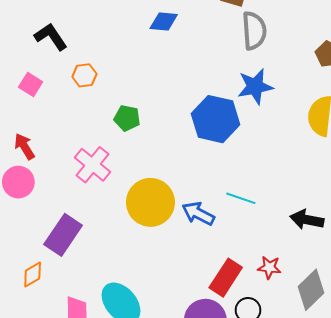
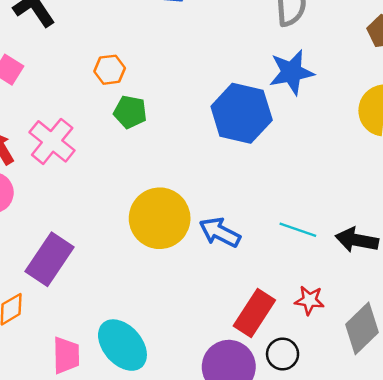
orange hexagon: (84, 75) -> (110, 70), moved
pink cross: (93, 165) -> (52, 141), moved
cyan line: (241, 198) -> (298, 230), moved

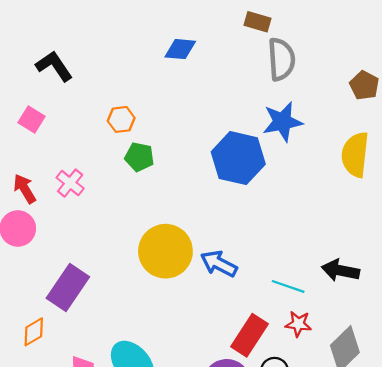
pink cross: (52, 141) -> (70, 183), size x0.7
cyan line: (298, 230) -> (288, 286), moved

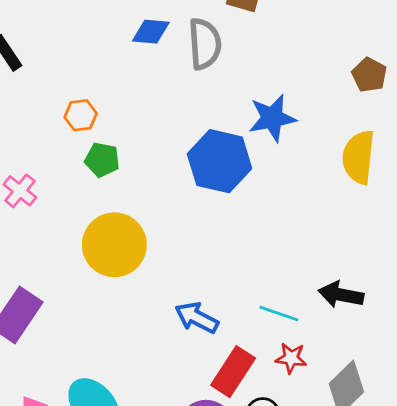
gray semicircle: (281, 59) -> (205, 44), moved
yellow circle: (165, 251) -> (114, 245), moved
blue arrow: (219, 264) -> (197, 318), moved

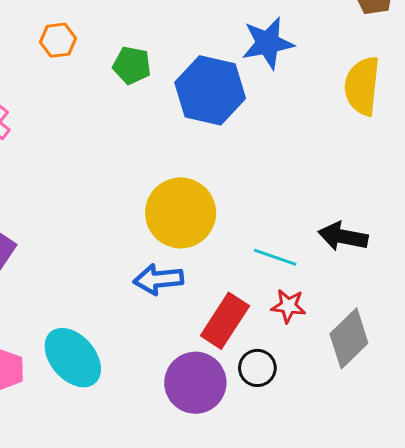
green pentagon: (102, 160) -> (132, 65), moved
yellow circle: (114, 245) -> (181, 213), moved
blue arrow: (197, 318) -> (158, 279), moved, turned -33

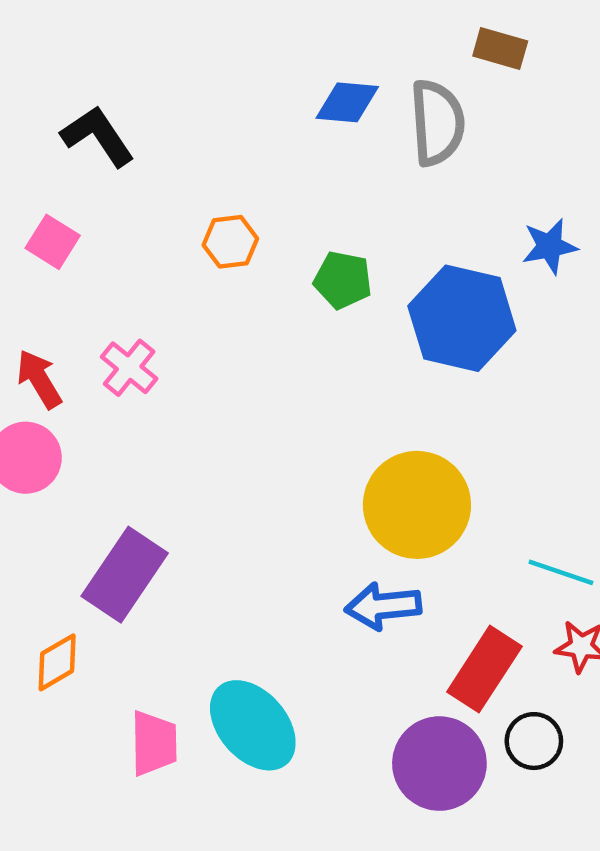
blue star: (268, 43) -> (550, 246), size x0.7

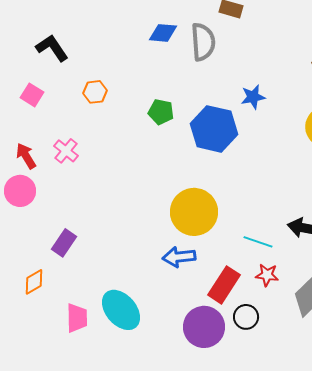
orange hexagon: (230, 242) -> (95, 92), moved
purple rectangle: (125, 575) -> (64, 243), size x0.7

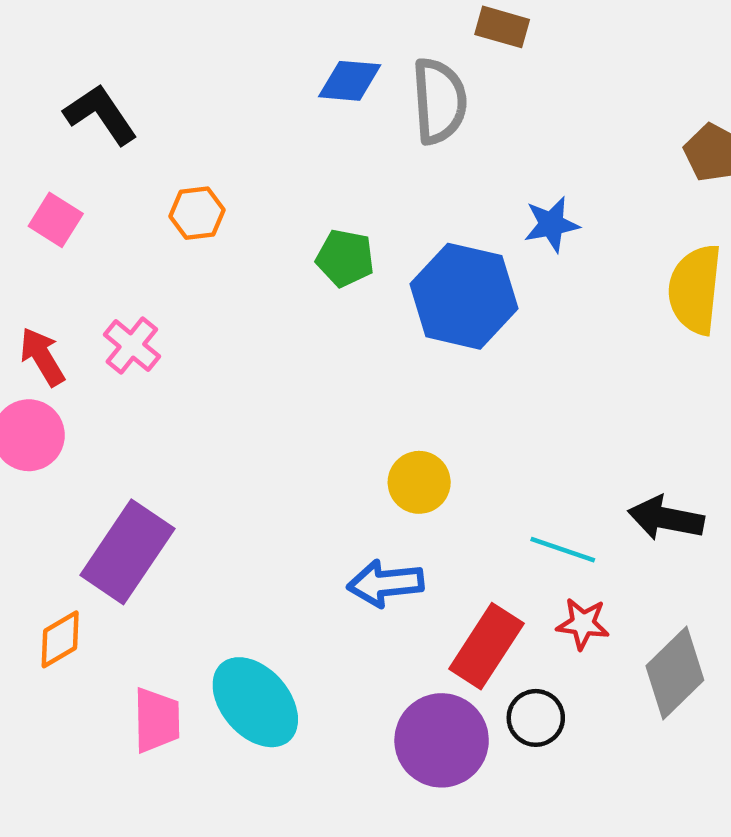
yellow circle: (194, 212) -> (419, 482), size x0.6
purple rectangle: (64, 243) -> (127, 552), size x1.6

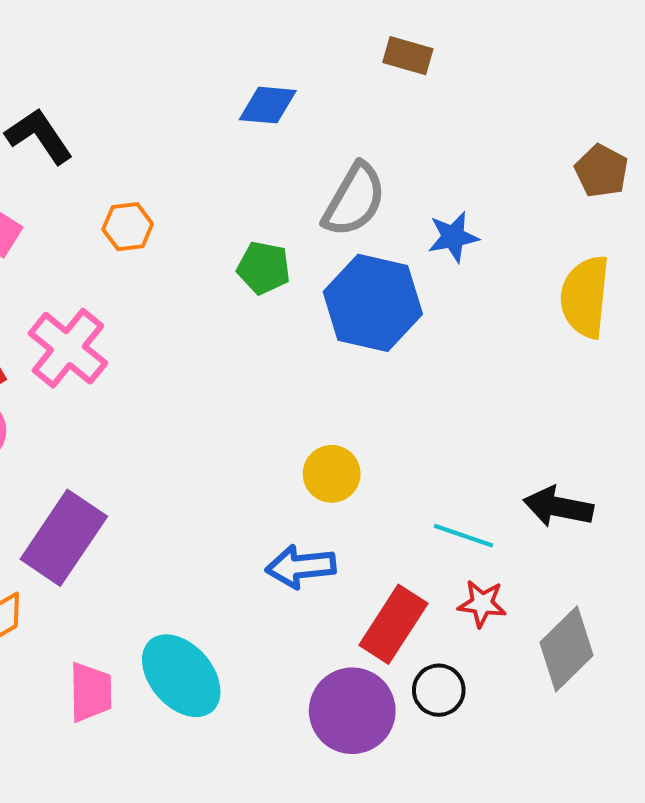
gray semicircle: (439, 101) -> (354, 200), moved, turned 34
pink cross: (132, 345) -> (68, 348), size x1.5

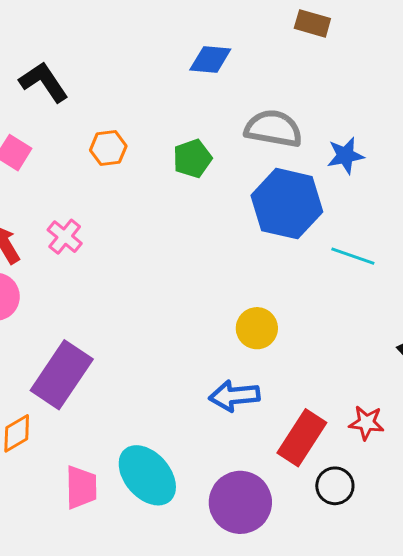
gray semicircle: (354, 200) -> (273, 129), turned -110
green pentagon: (264, 268) -> (192, 159), moved, turned -30
pink cross: (68, 348) -> (65, 237), size x0.6
cyan line: (463, 536) -> (353, 256), moved
purple circle: (352, 711) -> (240, 502), moved

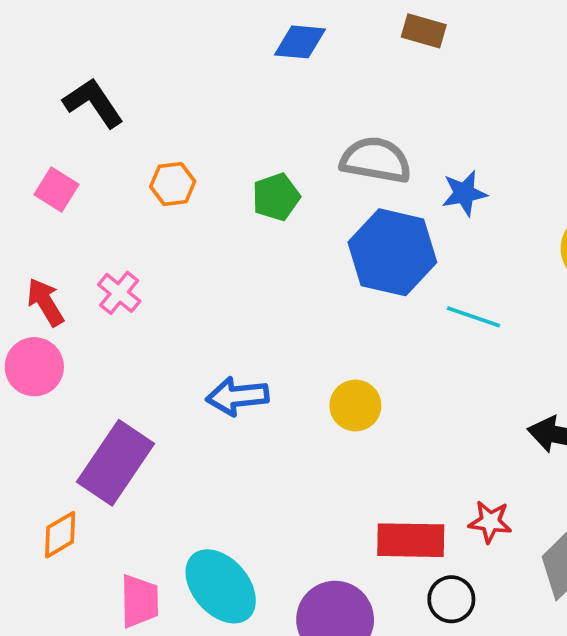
blue diamond: (210, 59) -> (300, 42), moved
blue arrow: (234, 396) -> (237, 396), moved
red rectangle: (302, 438) -> (411, 540), turned 58

